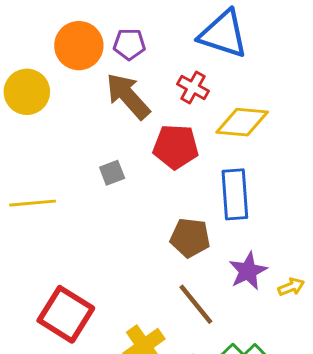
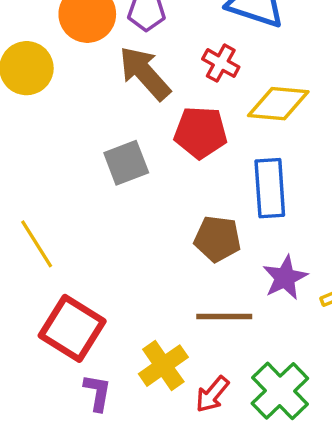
gray square: (112, 173) -> (126, 163), size x1.5
yellow line: (33, 203) -> (37, 244), moved, turned 63
brown line: (196, 304) -> (224, 317), turned -51

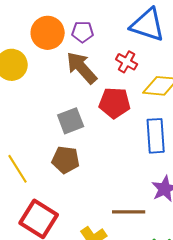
brown pentagon: (217, 239) -> (66, 160), moved

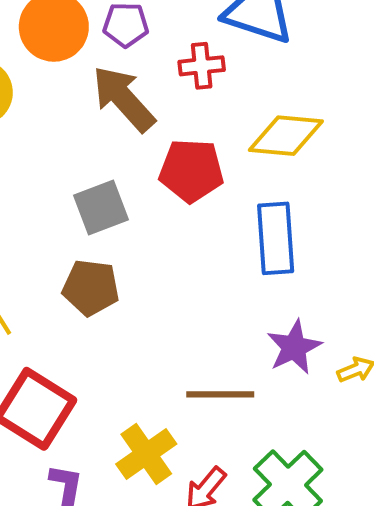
red cross: (127, 62) -> (202, 66), moved, turned -35

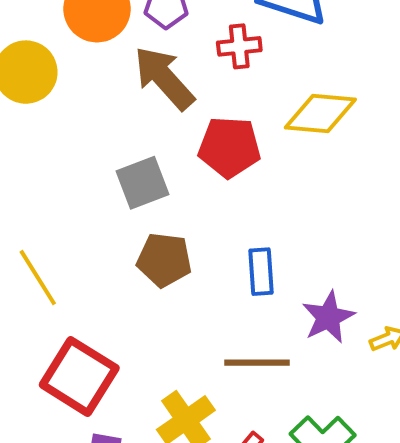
blue rectangle: (276, 238) -> (261, 272), moved, size x0.7
brown pentagon: (91, 288) -> (164, 260), moved

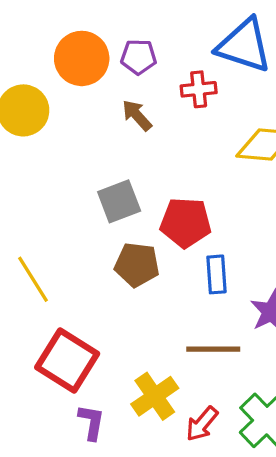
brown arrow: (164, 78) -> (137, 115), size x0.6
red pentagon: (229, 147) -> (186, 222), moved

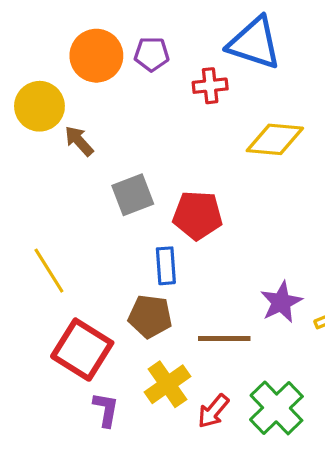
brown arrow: (137, 115) -> (79, 141), moved
brown pentagon: (137, 265) -> (150, 316), moved
blue rectangle: (216, 274) -> (166, 266), moved

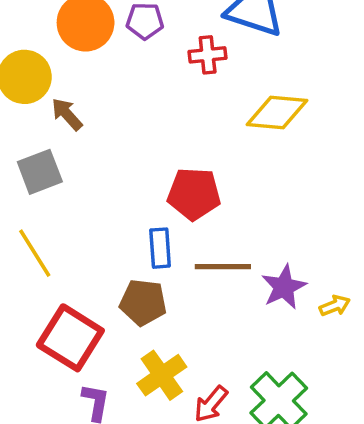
gray square: (133, 195) -> (40, 172), moved
brown line: (224, 338) -> (223, 267), moved

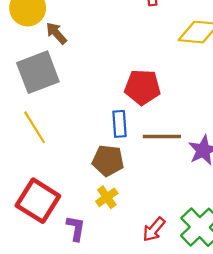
gray square: (40, 172) -> (38, 72), size x1.4
red square: (70, 338) -> (38, 201), moved
yellow cross: (162, 375) -> (107, 197), moved, size x0.7

